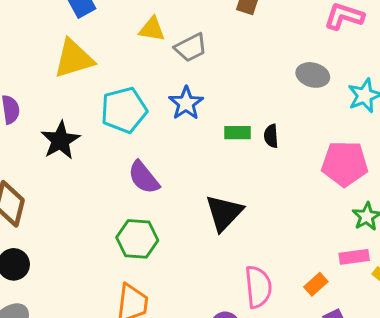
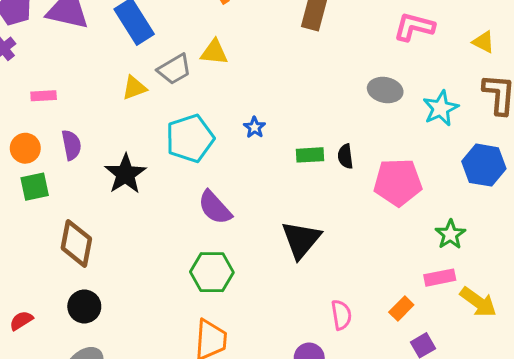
gray trapezoid: (191, 48) -> (174, 69), moved
yellow triangle: (74, 59) -> (134, 88), size x0.6
blue star: (186, 103) -> (254, 127), size x0.6
pink pentagon: (345, 164) -> (398, 182), moved
pink semicircle: (258, 287) -> (341, 315), size x0.7

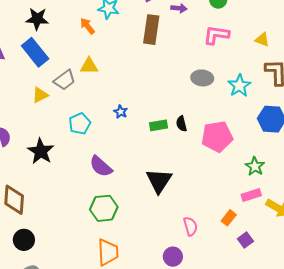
cyan pentagon: (190, 138) -> (80, 124), size x0.7

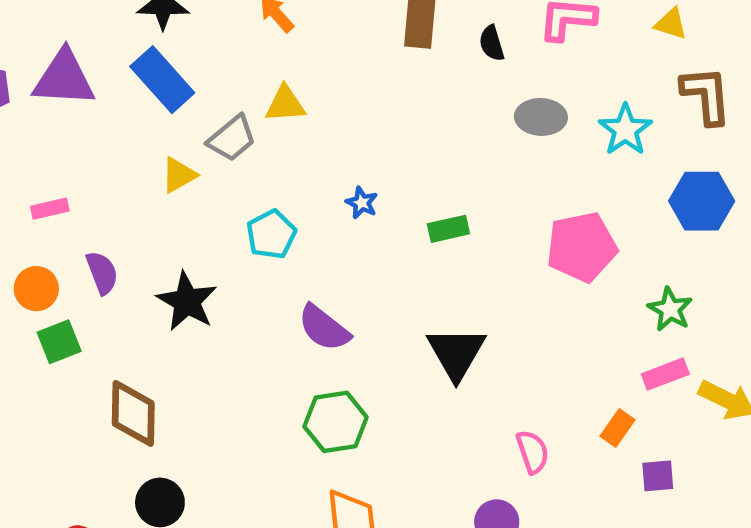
black semicircle: (181, 124) -> (492, 43), moved
purple square: (245, 240) -> (658, 476), turned 35

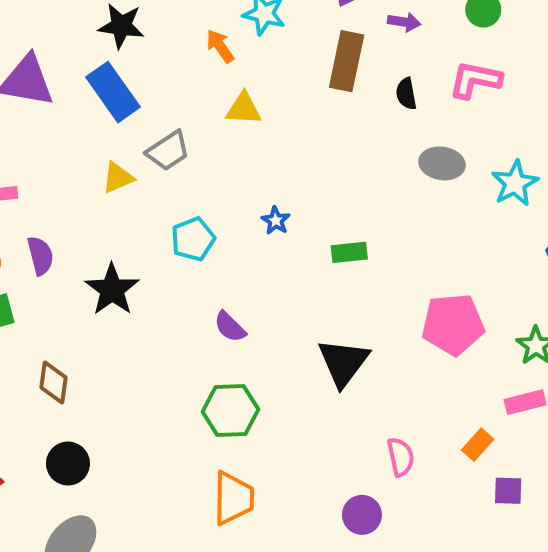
yellow triangle: (285, 104) -> (244, 109), moved
pink pentagon: (582, 247) -> (453, 324), moved
purple semicircle: (324, 328) -> (230, 327), size x0.7
brown diamond: (133, 413) -> (53, 383), size x0.7

